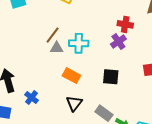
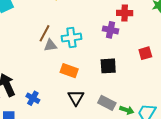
red cross: (125, 24) -> (125, 13), moved
purple cross: (118, 42) -> (110, 30), turned -35

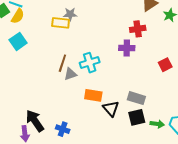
black square: (108, 66) -> (137, 117), moved
black triangle: (76, 98) -> (111, 109), moved
gray rectangle: (107, 103) -> (136, 98), moved

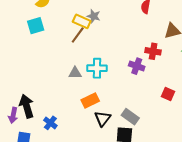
brown line: (62, 63) -> (78, 35), moved
red square: (165, 65) -> (168, 94), turned 32
orange rectangle: (93, 95) -> (90, 101), turned -54

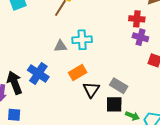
purple cross: (137, 66) -> (140, 37), moved
blue cross: (50, 123) -> (38, 73), moved, size x1.5

